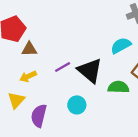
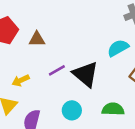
brown triangle: (29, 49) -> (37, 39), moved
green semicircle: (118, 87) -> (113, 109), moved

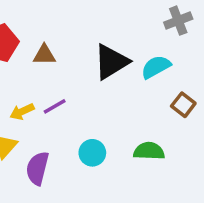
purple line: (57, 70) -> (55, 106), moved
black triangle: (86, 74) -> (111, 62), moved, turned 48

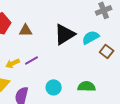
brown square: (183, 105) -> (107, 51), moved

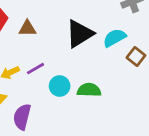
green semicircle: (87, 86) -> (89, 90), moved
cyan circle: (54, 87) -> (60, 86), moved

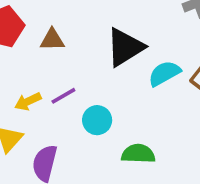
cyan semicircle: (115, 38) -> (164, 73), moved
green semicircle: (89, 90) -> (138, 154), moved

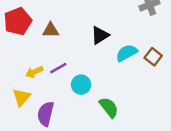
black triangle: (125, 47) -> (100, 35), size x0.7
green semicircle: (138, 154) -> (109, 107), turned 50

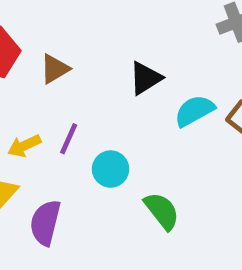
brown triangle: (51, 30) -> (55, 69), turned -30
purple line: (58, 68) -> (69, 139), turned -36

